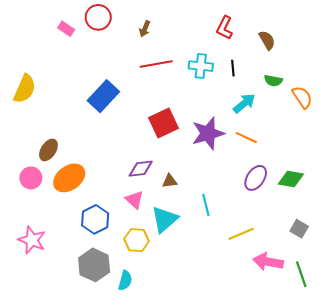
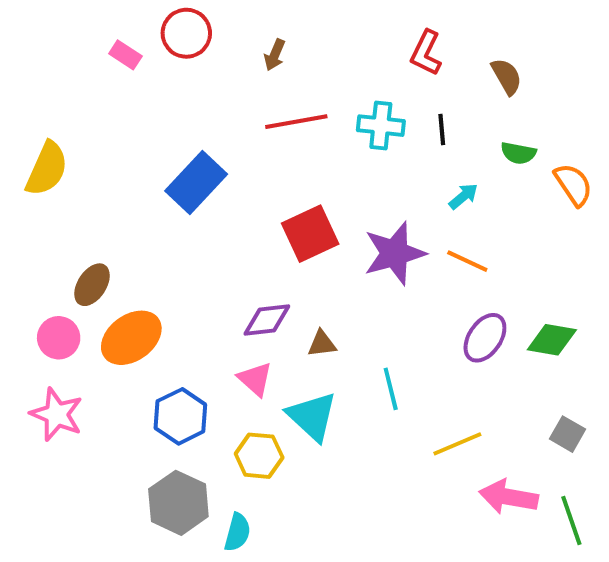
cyan arrow: (244, 103) -> (463, 196), size x0.7
cyan triangle: (164, 219) -> (312, 416), turned -36
pink star: (32, 240) -> (57, 414), moved

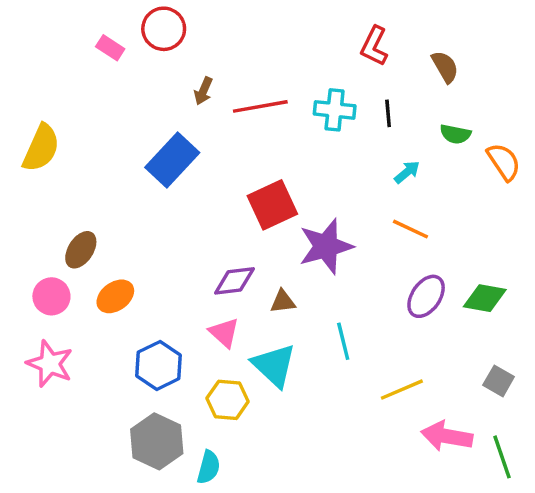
brown arrow: (275, 55) -> (203, 91), moved
purple star: (395, 253) -> (326, 246), moved
orange ellipse: (131, 338) -> (115, 296), size x0.7

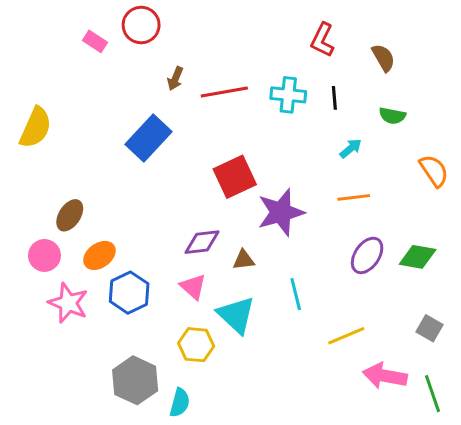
orange semicircle: (504, 162) -> (434, 171), moved
orange line: (411, 229) -> (354, 197), turned -32
pink star: (50, 364) -> (68, 303), moved
blue hexagon: (158, 365) -> (129, 293), moved

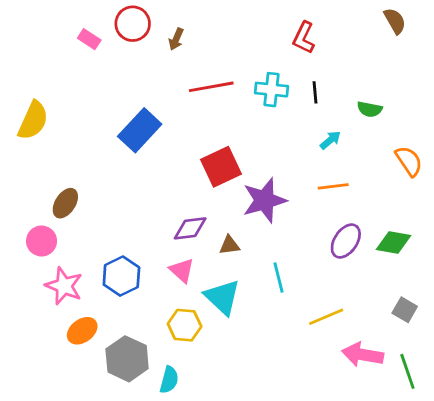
brown semicircle: (383, 58) -> (395, 21), moved
brown arrow: (175, 79) -> (176, 39), moved
orange ellipse: (99, 255) -> (82, 331), moved

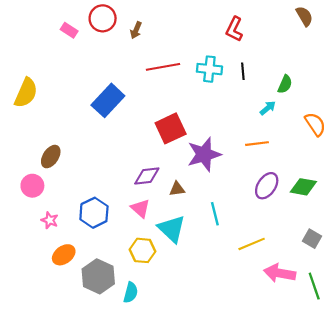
green semicircle: (370, 109) -> (285, 84), turned -78
cyan arrow: (330, 140) -> (268, 108), moved
pink star: (64, 286) -> (50, 220), size x0.6

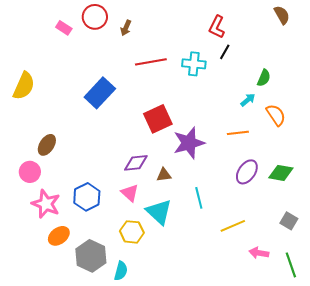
black line: (243, 71) -> (225, 52), moved, turned 35
orange semicircle: (315, 124) -> (276, 115), moved
pink star: (50, 220) -> (46, 204), size x1.8
pink arrow: (280, 273) -> (259, 253), size x0.7

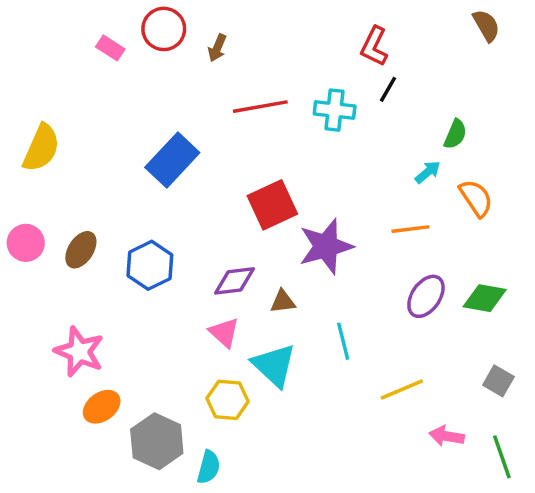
pink circle: (30, 172) -> (26, 243), moved
blue hexagon: (87, 197) -> (150, 265), moved

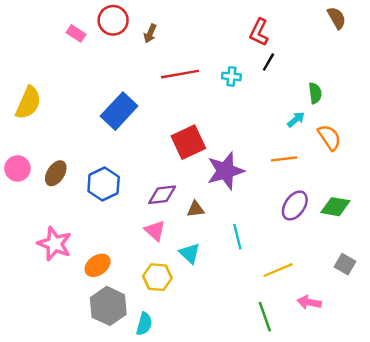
cyan cross: (335, 110) -> (231, 76), size x0.7
green semicircle: (455, 134) -> (315, 93), turned -30
cyan triangle: (274, 365) -> (190, 253), size x0.7
orange ellipse: (102, 407) -> (98, 265), moved
green line: (502, 457) -> (265, 317), moved

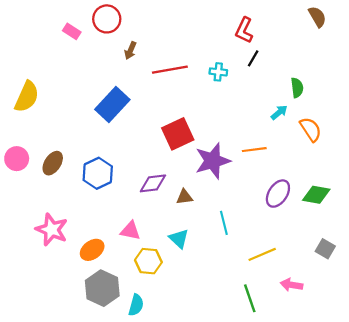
brown arrow: (150, 33) -> (130, 50), moved
orange line: (284, 159) -> (254, 150), moved
pink triangle: (155, 231) -> (130, 231), moved, turned -30

